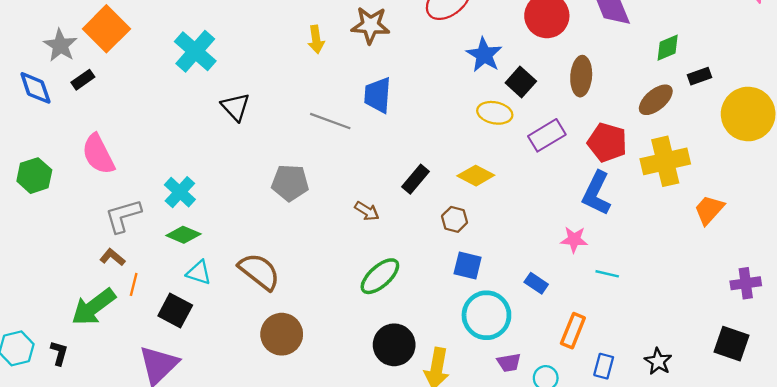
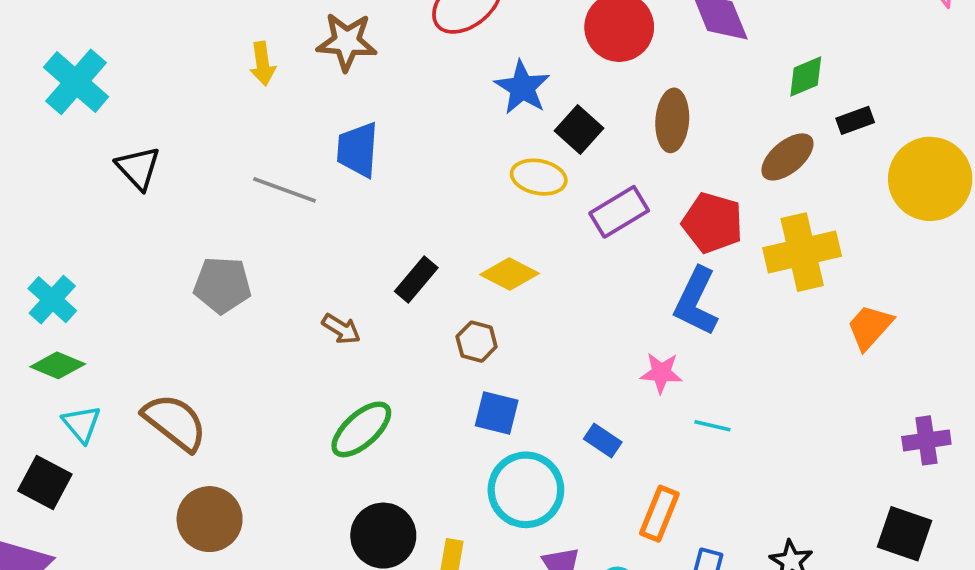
cyan triangle: (199, 273) -> (82, 424), turned 32

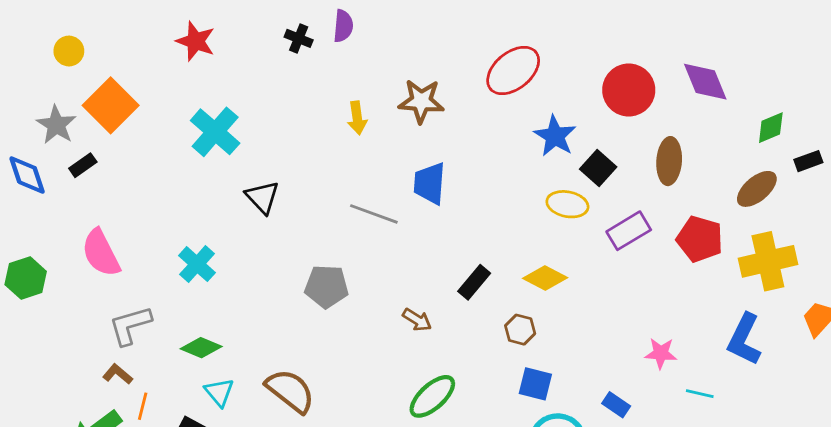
cyan cross: (52, 300) -> (197, 264), moved
blue L-shape: (696, 301) -> (744, 339), moved

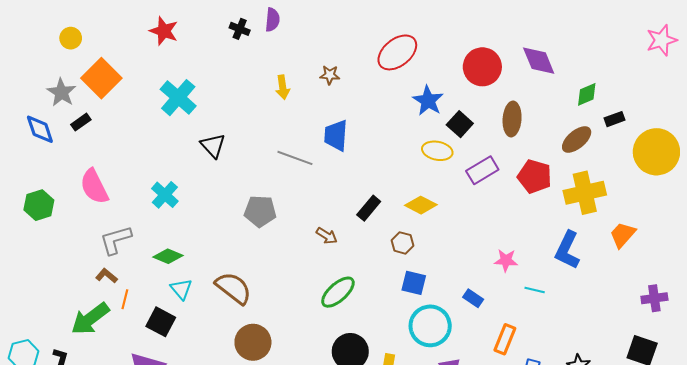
brown star: (421, 101) -> (330, 75), size x0.6

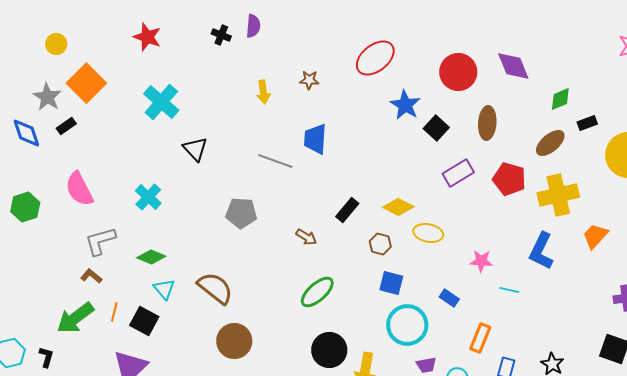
yellow ellipse: (437, 151) -> (428, 233), moved
orange line: (125, 299) -> (114, 312), moved

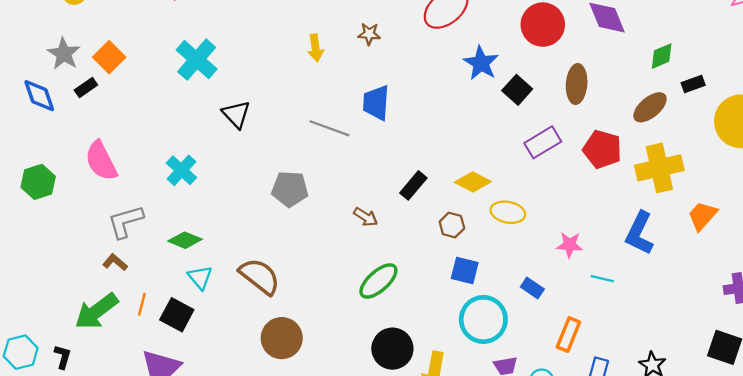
orange square: (86, 83) -> (109, 57), moved, size x0.7

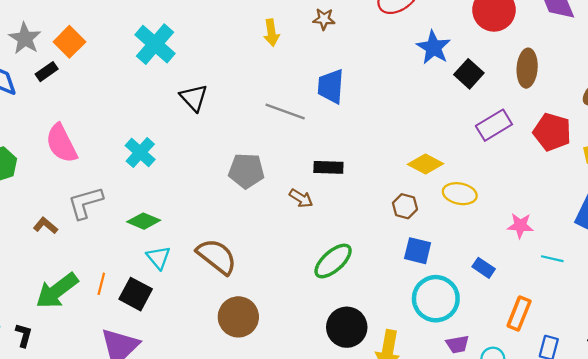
black rectangle: (413, 185) -> (328, 167), moved, turned 52
brown arrow: (366, 217) -> (301, 198), moved
brown L-shape: (115, 262) -> (45, 226), moved

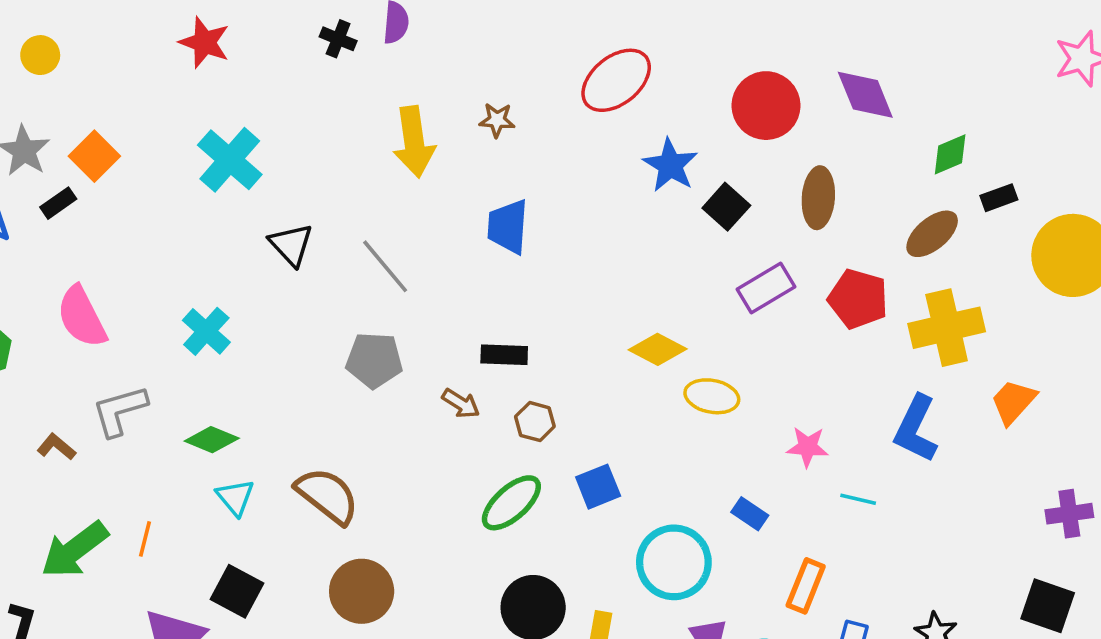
yellow arrow: (271, 33) -> (414, 142), size x1.6
gray line: (285, 111) -> (385, 266), moved, turned 30
brown hexagon: (405, 206) -> (535, 422), moved
blue square: (418, 251) -> (598, 487), moved, turned -36
black square: (136, 294) -> (237, 591), moved

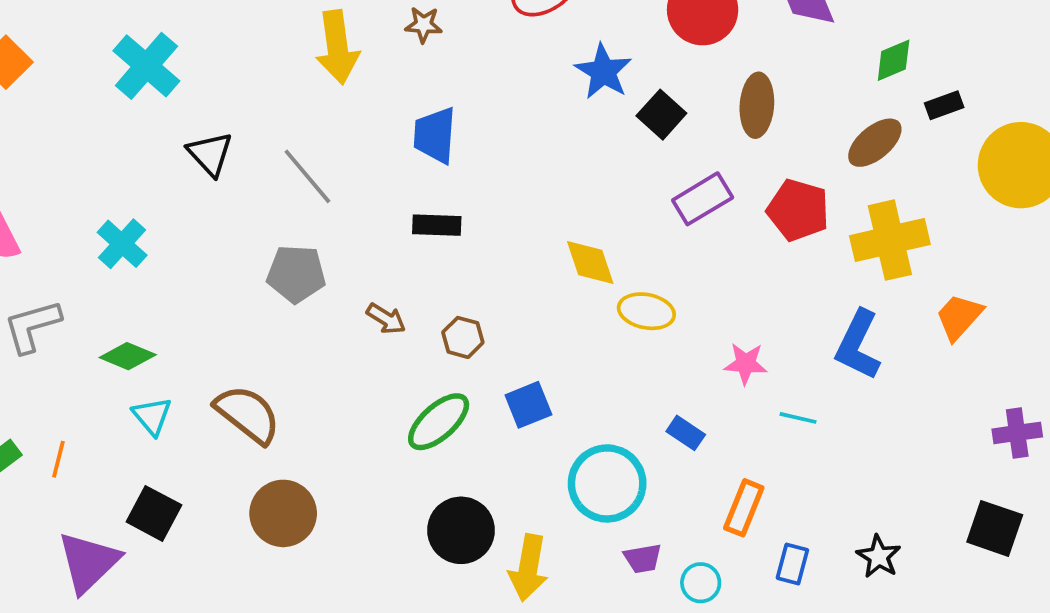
yellow diamond: (658, 349) -> (590, 263), turned 44
black rectangle: (504, 355) -> (437, 225), moved

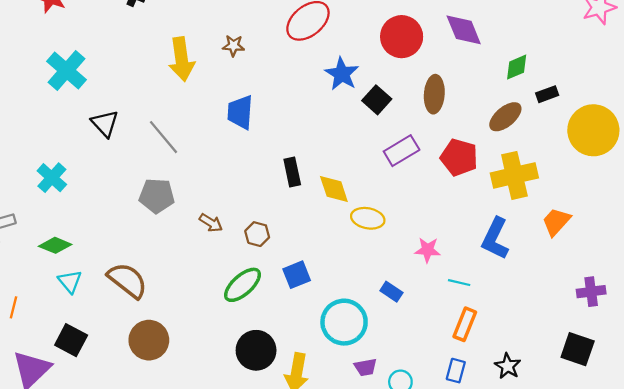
black rectangle: (437, 225) -> (292, 172), moved, turned 76
orange rectangle: (744, 508) -> (465, 324), moved

